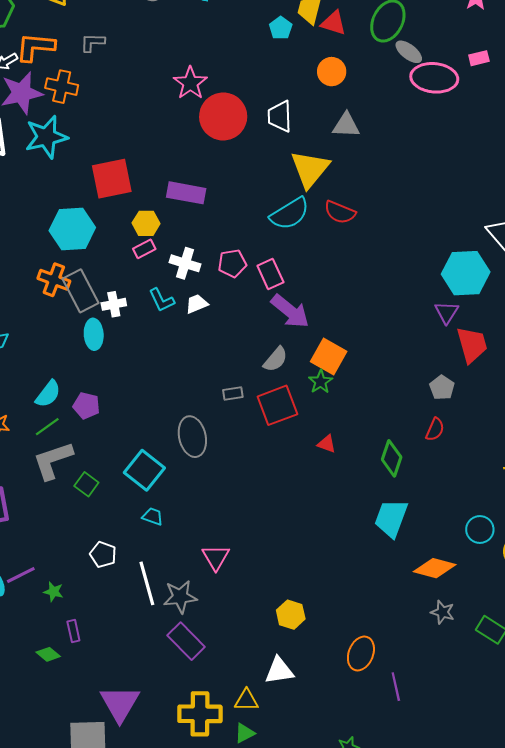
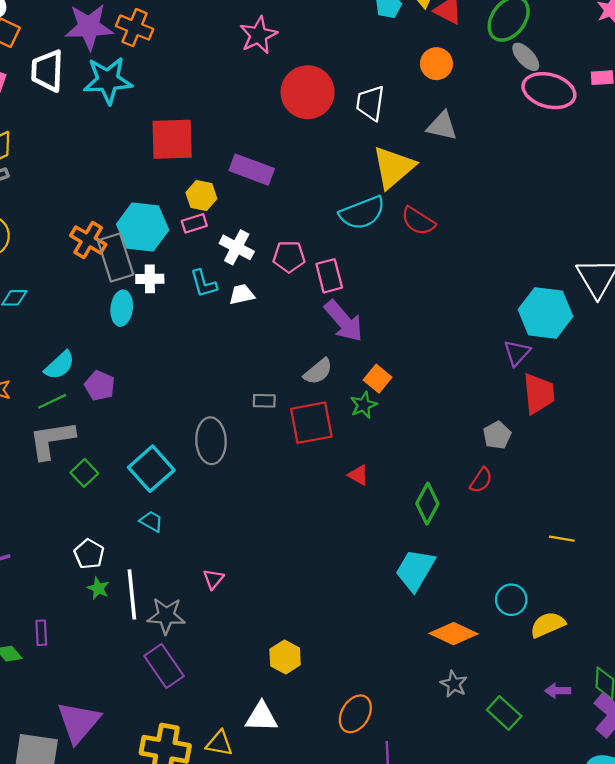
pink star: (190, 83) -> (258, 35), moved
cyan hexagon: (72, 229) -> (143, 227), moved
orange square: (329, 356) -> (378, 379), size x0.7
pink triangle: (216, 557) -> (213, 579), size x0.7
green star: (53, 592) -> (98, 588), moved

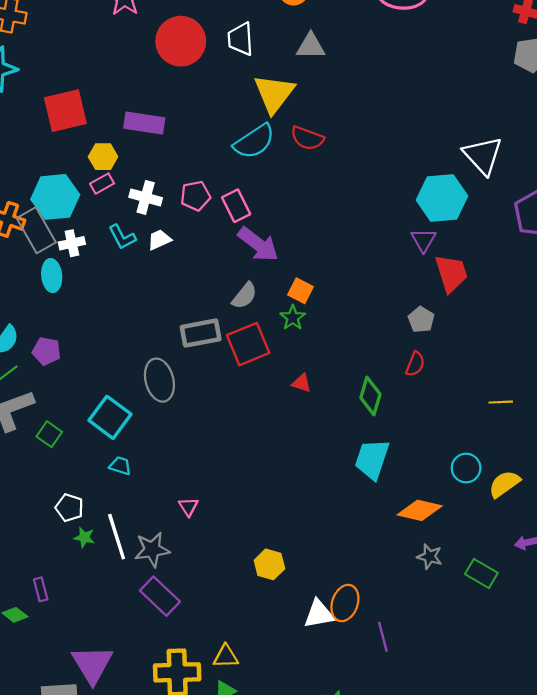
gray rectangle: (264, 401) -> (201, 333), size x1.8
white triangle: (261, 717) -> (319, 614), moved

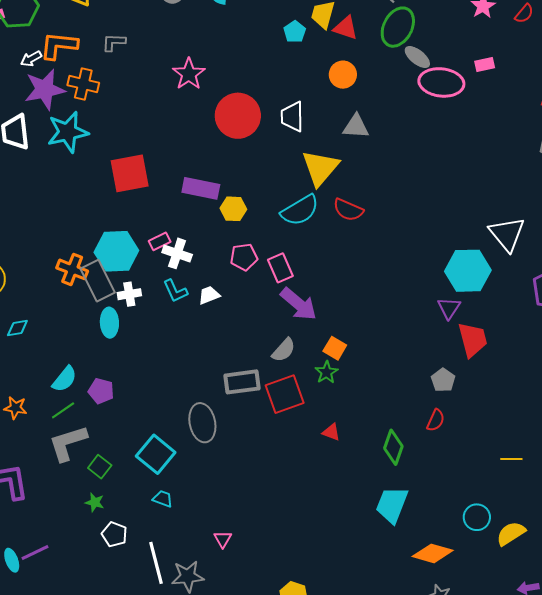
yellow hexagon: (103, 157) -> (233, 209), moved
white cross: (146, 197) -> (177, 253), moved
green star: (84, 537) -> (95, 502), moved

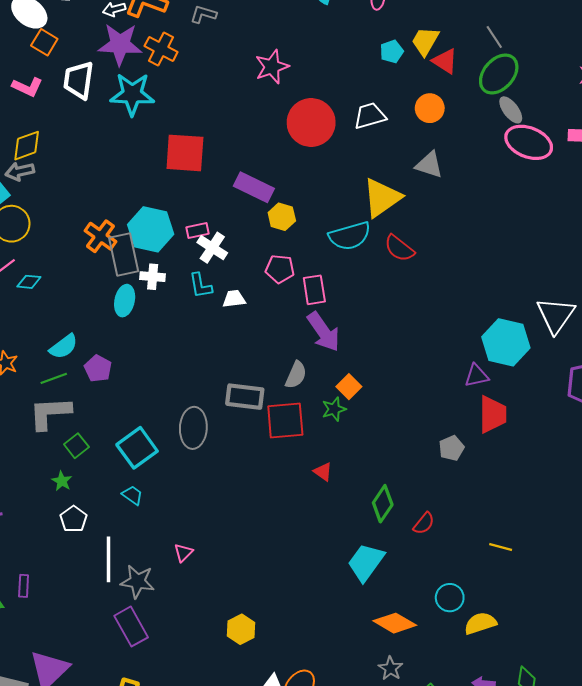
white trapezoid: (292, 117) -> (370, 116), moved, turned 60
purple triangle: (449, 308) -> (477, 376), turned 30
gray semicircle: (284, 350) -> (296, 375), turned -32
red semicircle: (436, 420) -> (424, 523), moved

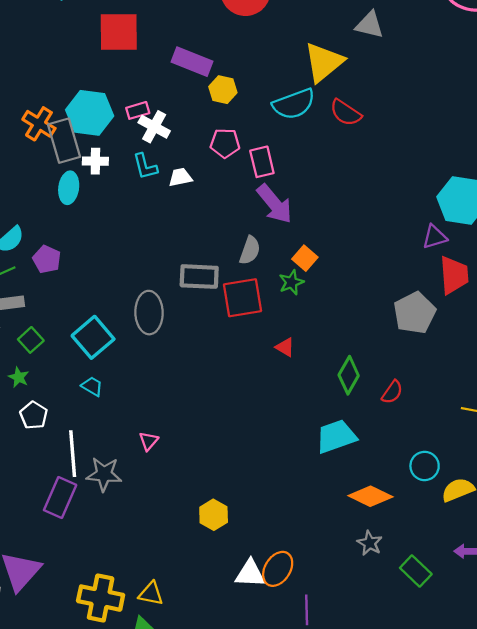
gray pentagon: (451, 448) -> (415, 313), size x1.6
cyan trapezoid: (366, 562) -> (336, 436), turned 39
purple rectangle: (131, 627) -> (60, 497), moved, turned 57

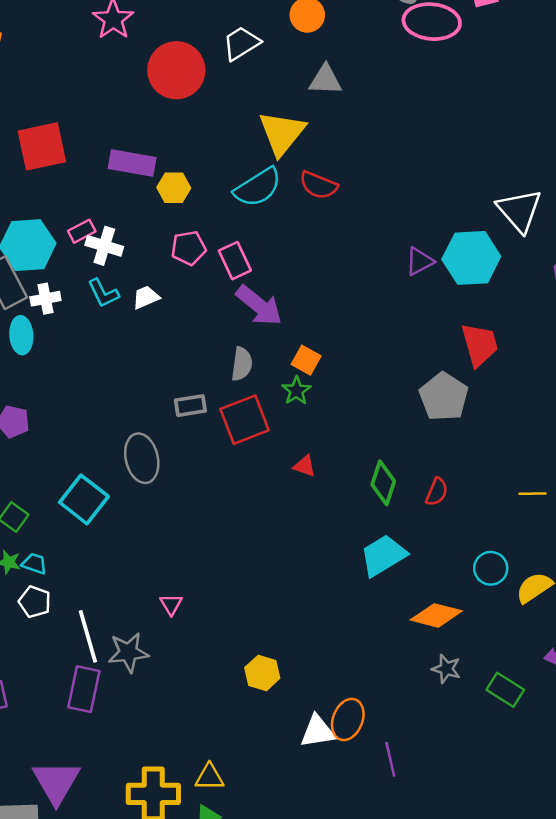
purple triangle: (435, 237) -> (420, 261), moved
gray rectangle: (199, 277) -> (190, 406), size x0.7
cyan trapezoid: (92, 386) -> (34, 564), moved

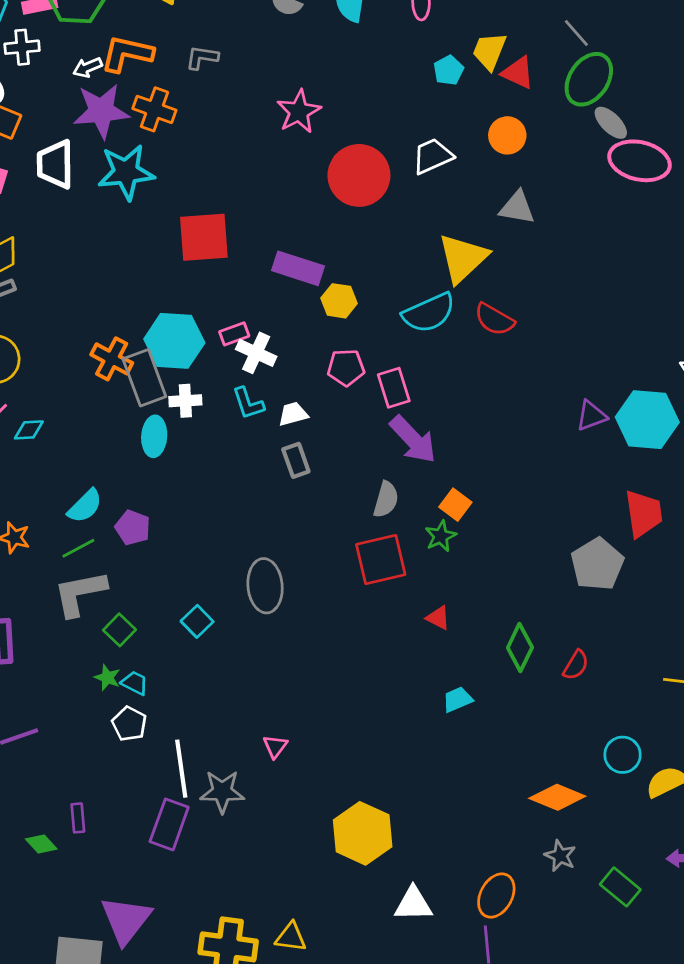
gray rectangle: (190, 406) -> (296, 460), moved, turned 72
cyan square: (84, 499) -> (197, 621), size x0.6
cyan trapezoid: (383, 555) -> (458, 699), moved, size x0.6
yellow hexagon: (262, 673) -> (363, 833), size x1.6
orange ellipse: (348, 719) -> (496, 896), moved

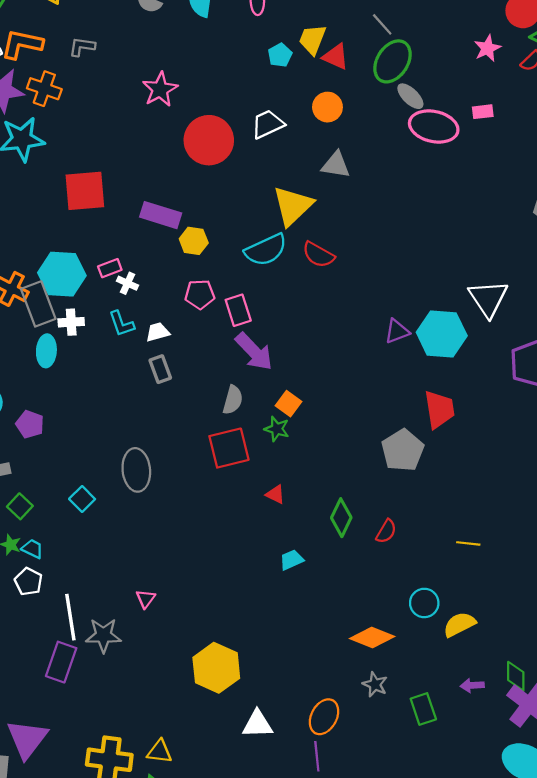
white cross: (256, 353) -> (128, 283), size x0.7
green star: (441, 536) -> (277, 429), turned -30
green rectangle: (620, 887) -> (423, 709), turned 32

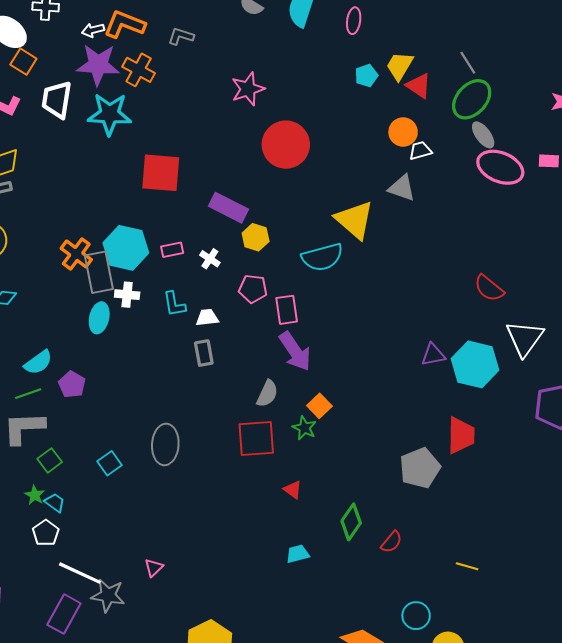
white trapezoid: (268, 124) -> (420, 151), moved, size x0.7
yellow triangle: (293, 206) -> (355, 220), turned -45
red semicircle: (318, 255) -> (489, 288), moved
white cross: (128, 283) -> (210, 259), moved
white line: (70, 617) -> (80, 573), turned -66

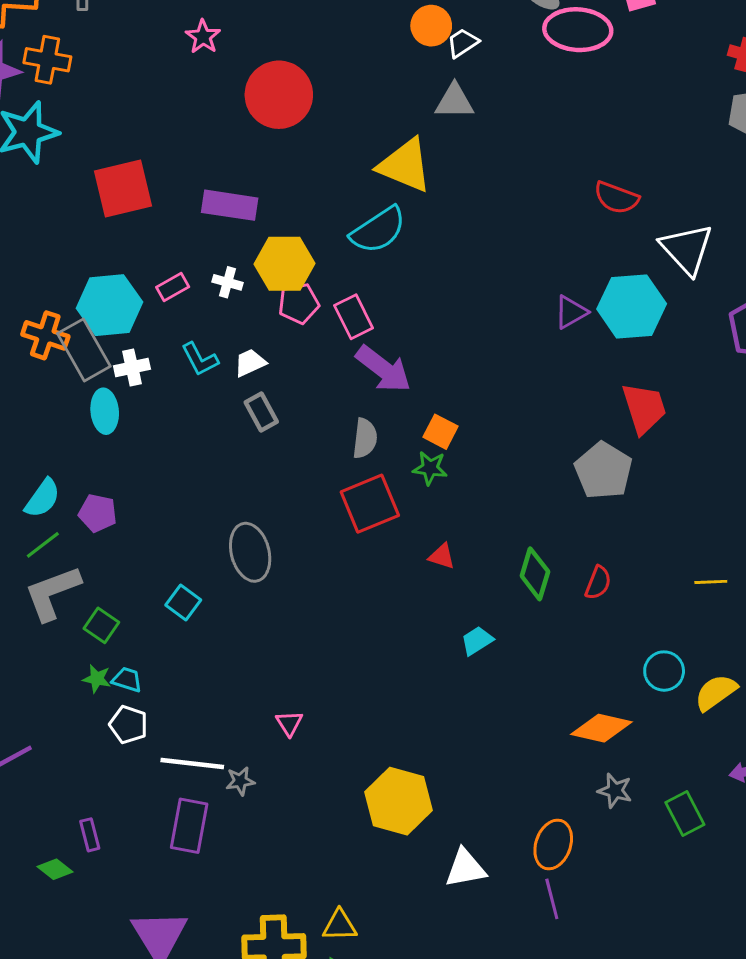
pink star: (248, 89) -> (203, 37), size x0.7
yellow hexagon: (256, 237) -> (285, 264), moved, size x1.5
gray star: (108, 595) -> (240, 781), size x0.6

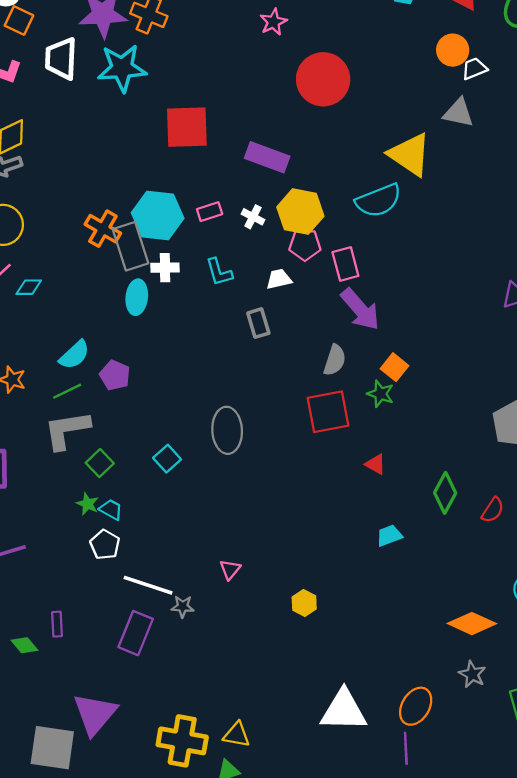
white trapezoid: (250, 363) -> (279, 279), moved
yellow hexagon: (399, 801) -> (304, 603), moved, size x0.5
white triangle: (465, 868) -> (344, 711), size x1.4

